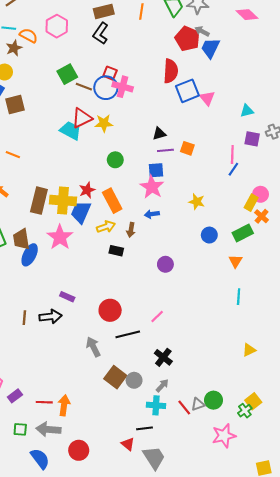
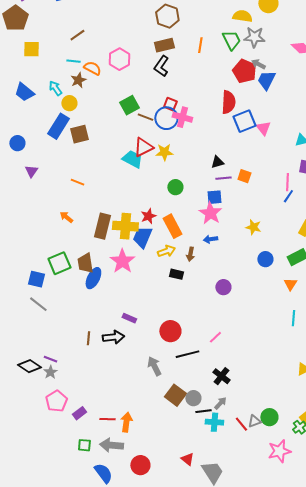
black line: (145, 428) -> (203, 411), moved

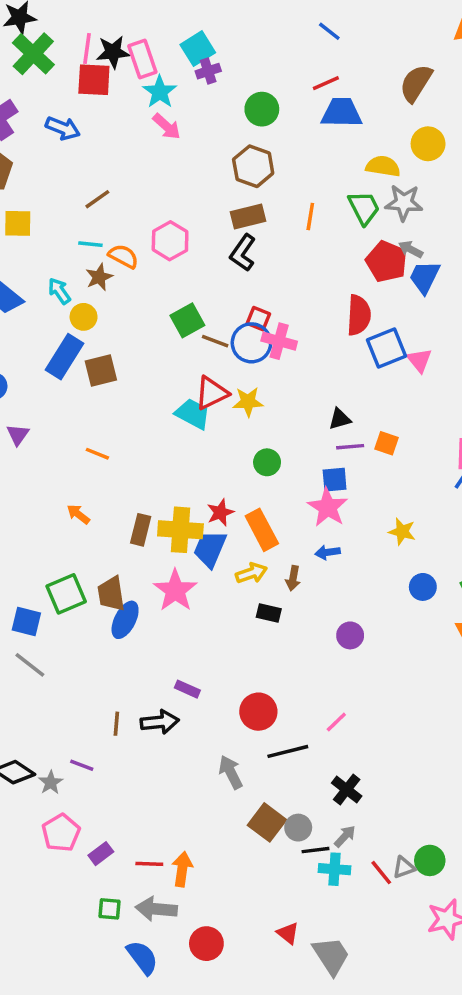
brown rectangle: (102, 226) -> (141, 530), size x0.7
purple line: (50, 359) -> (82, 765), moved

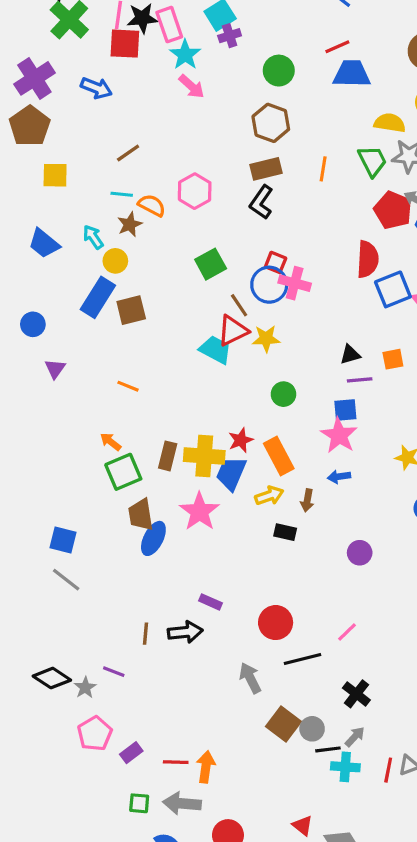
brown line: (215, 341) -> (239, 305), moved, turned 35
orange square: (386, 443) -> (393, 359), moved, turned -30
green square: (66, 594) -> (123, 472), moved
red line: (381, 873) -> (388, 770), turned 50

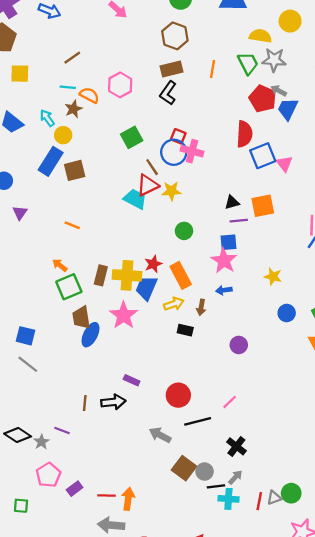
orange square: (393, 359) -> (263, 206), size x1.5
gray arrow: (250, 678) -> (160, 435), turned -35
green square: (139, 803) -> (21, 506), moved

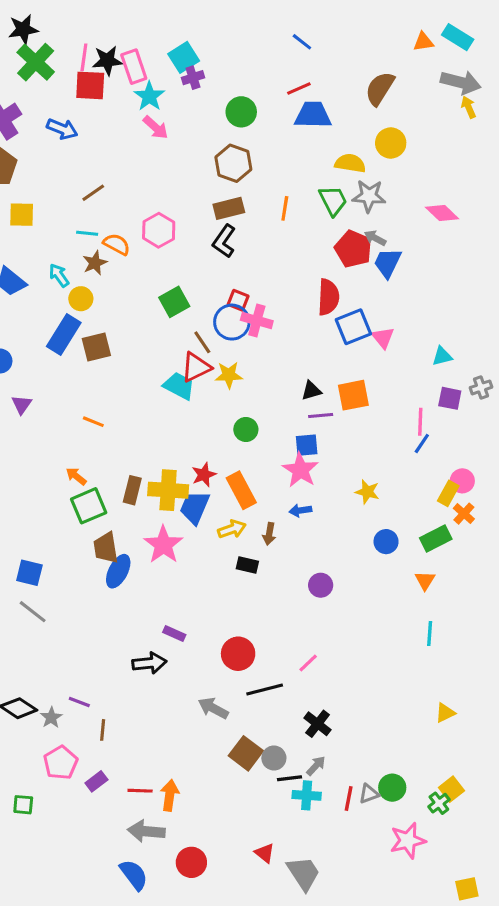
brown line: (85, 403) -> (103, 730), moved

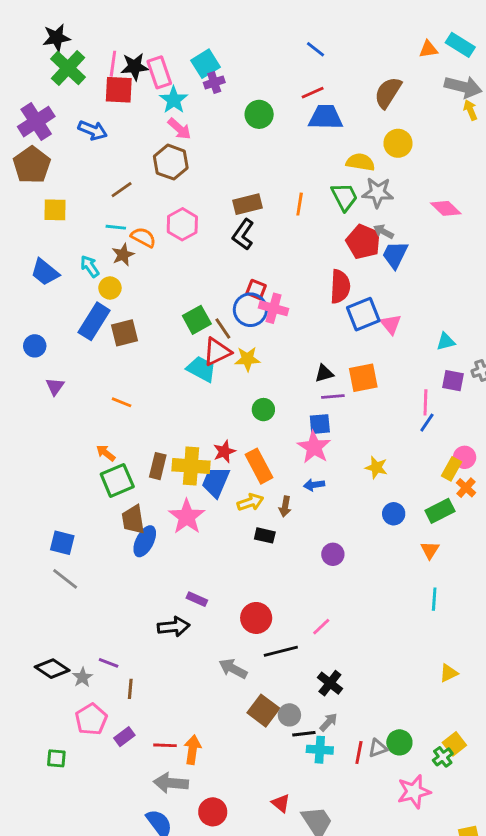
brown hexagon: (233, 163) -> (171, 162), moved
green square: (174, 302) -> (197, 320), moved

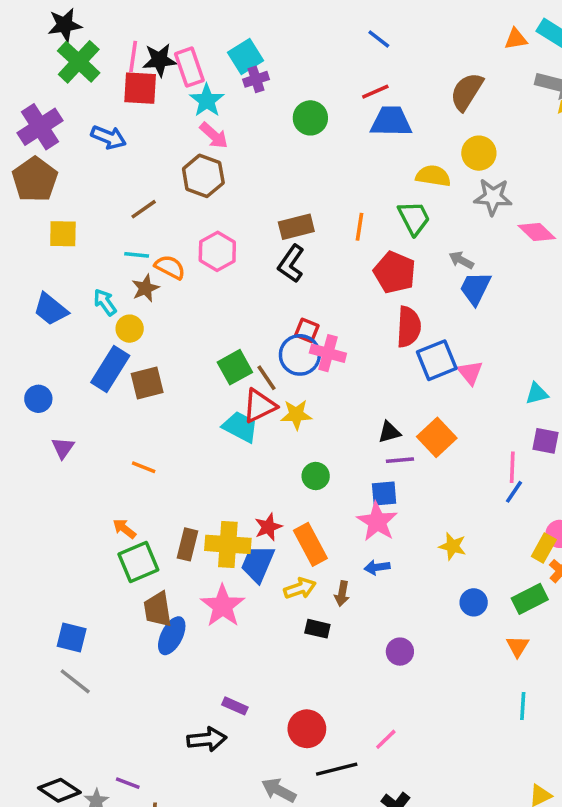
gray star: (378, 192) -> (493, 197), moved
red pentagon: (363, 242) -> (395, 272), moved
orange square: (363, 378) -> (437, 437), turned -32

